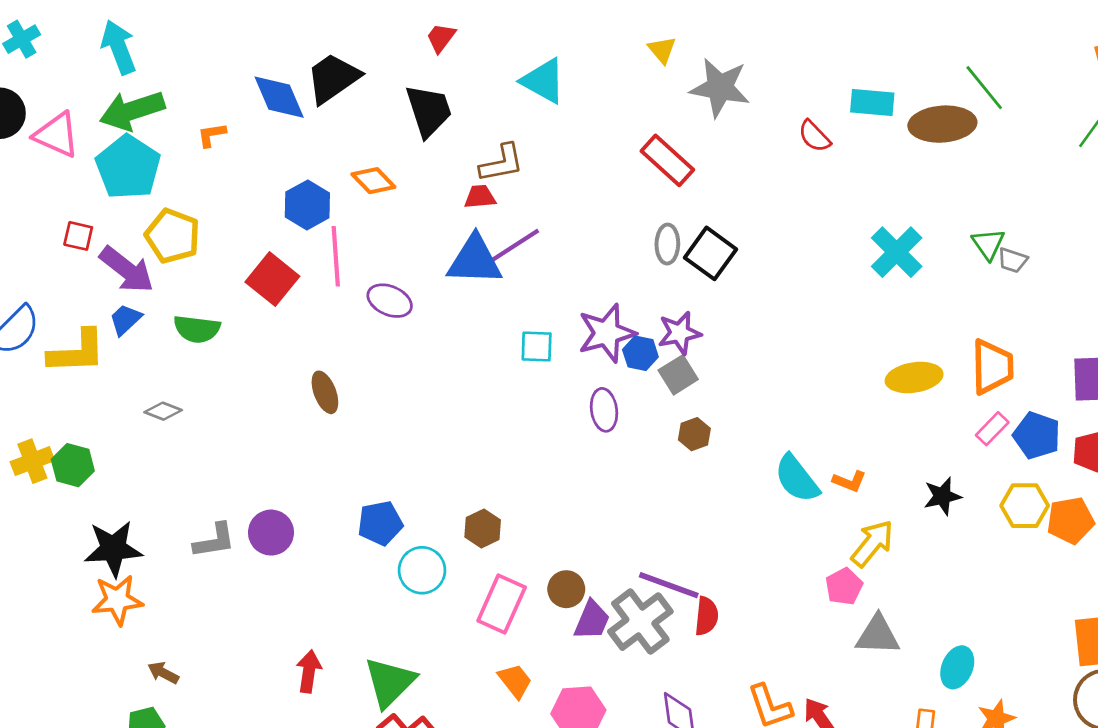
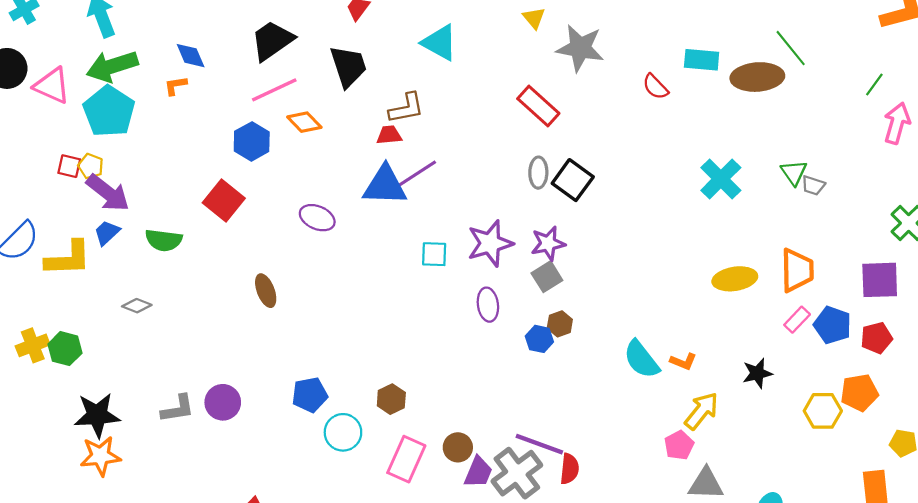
blue diamond: (279, 97) -> (191, 56), moved, size x0.7
yellow pentagon: (173, 236) -> (91, 166), moved, size x0.6
pink line: (336, 256) -> (274, 90), moved, turned 69
blue hexagon: (640, 353) -> (539, 339), moved
yellow hexagon: (1025, 506) -> (823, 411), moved

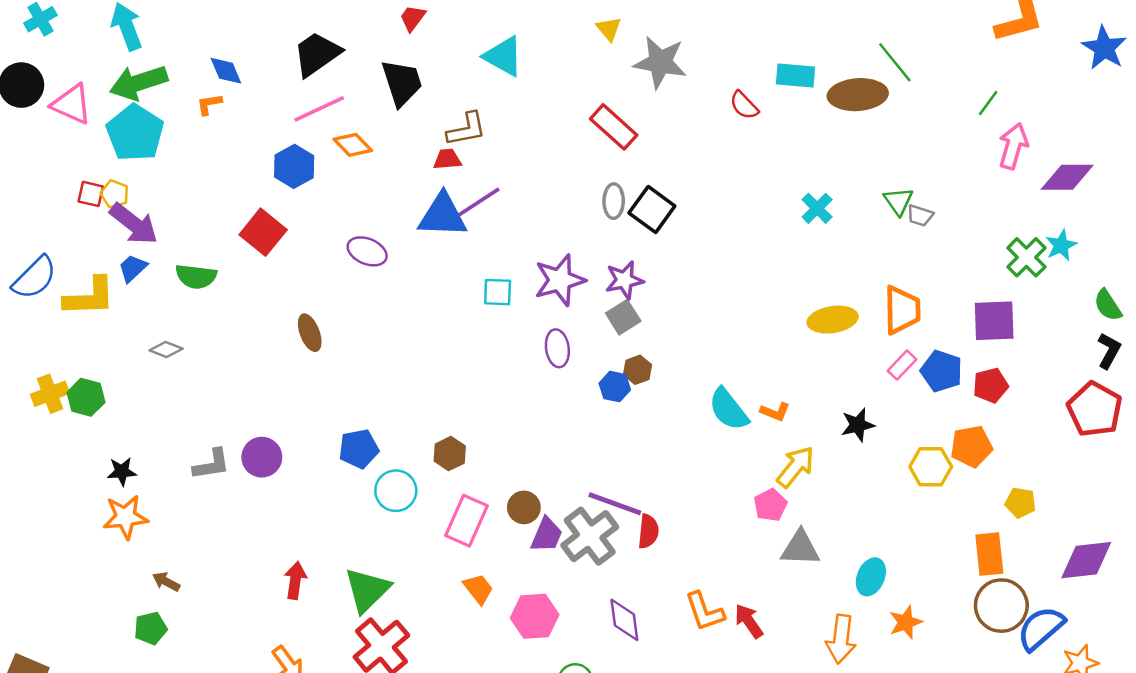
cyan cross: (721, 179) -> (817, 208), size x0.7
black star: (97, 415) -> (122, 472), size x0.6

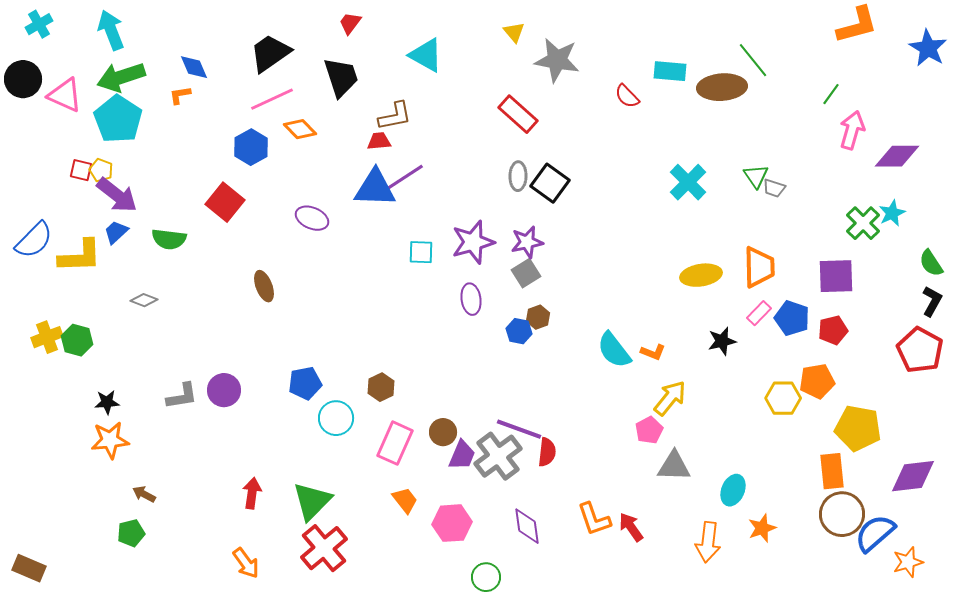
cyan cross: (817, 208) -> (688, 182), size x1.4
black star: (858, 425) -> (722, 341), moved
yellow pentagon: (1020, 503) -> (858, 428), size x1.8

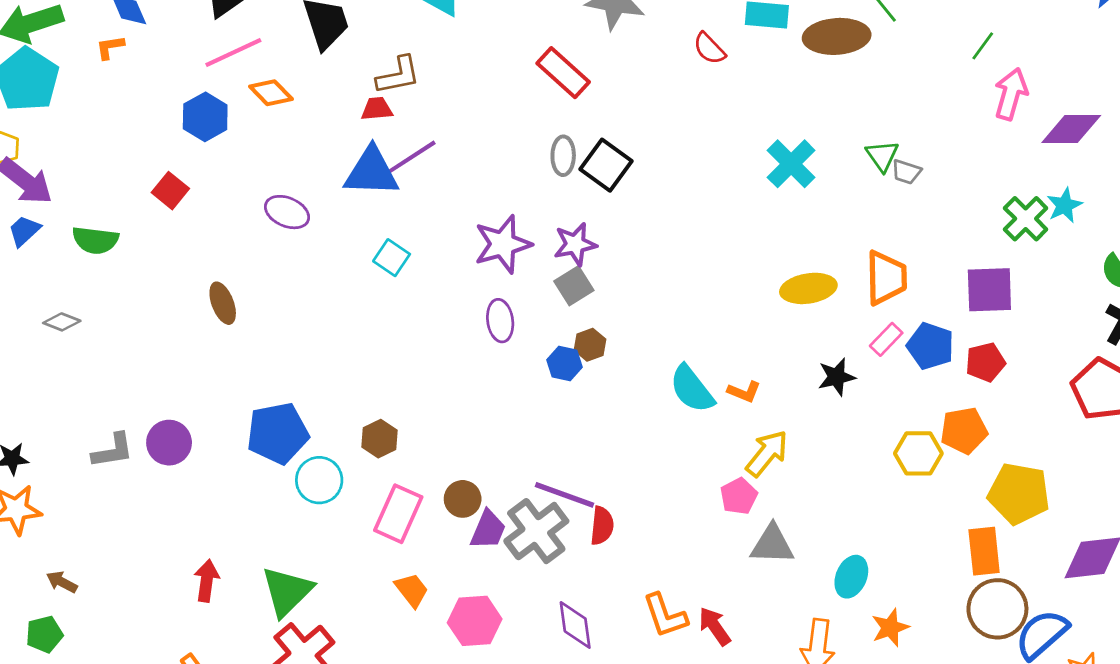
red square: (225, 202) -> (170, 191), size x0.7
cyan square: (421, 252) -> (392, 258), moved, turned 32
blue pentagon: (305, 383) -> (278, 433), size x1.4

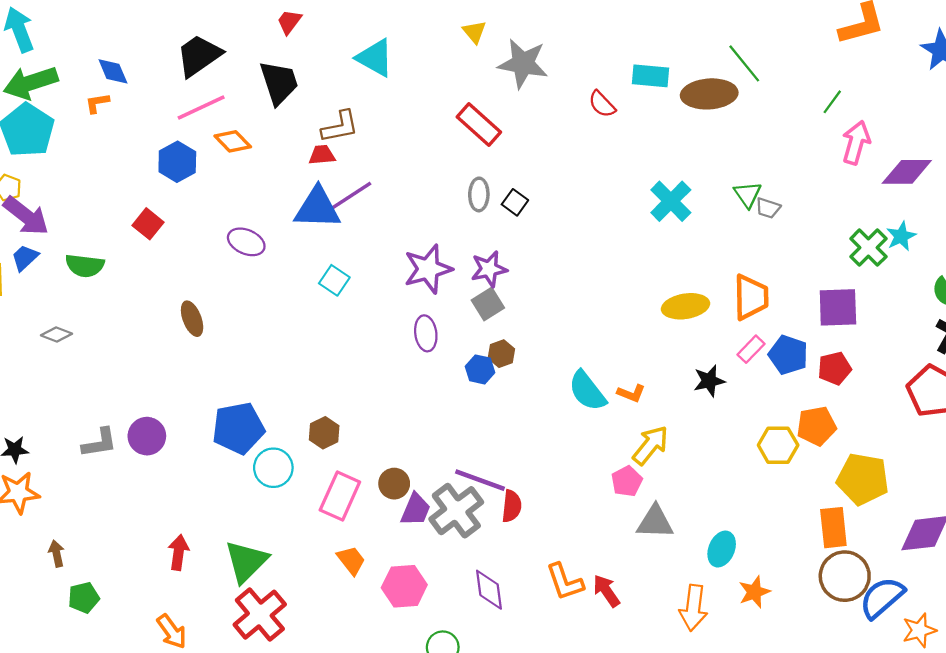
black square: (606, 165) -> (515, 202), size x0.6
brown arrow: (62, 582) -> (57, 554), turned 50
green pentagon: (44, 634) -> (84, 598), moved

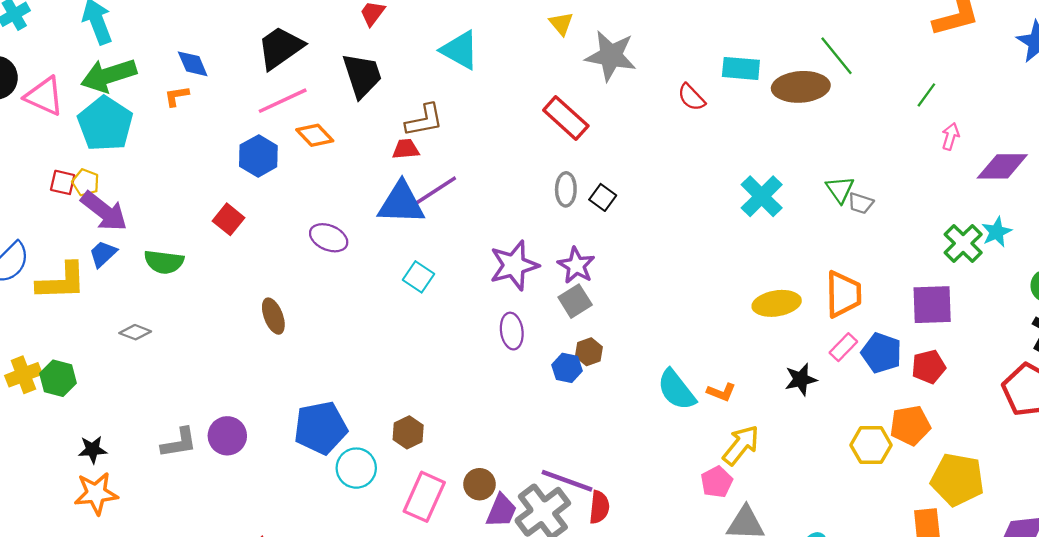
pink arrow: (856, 143) -> (950, 136), size x0.6
purple star: (489, 269) -> (576, 265), turned -30

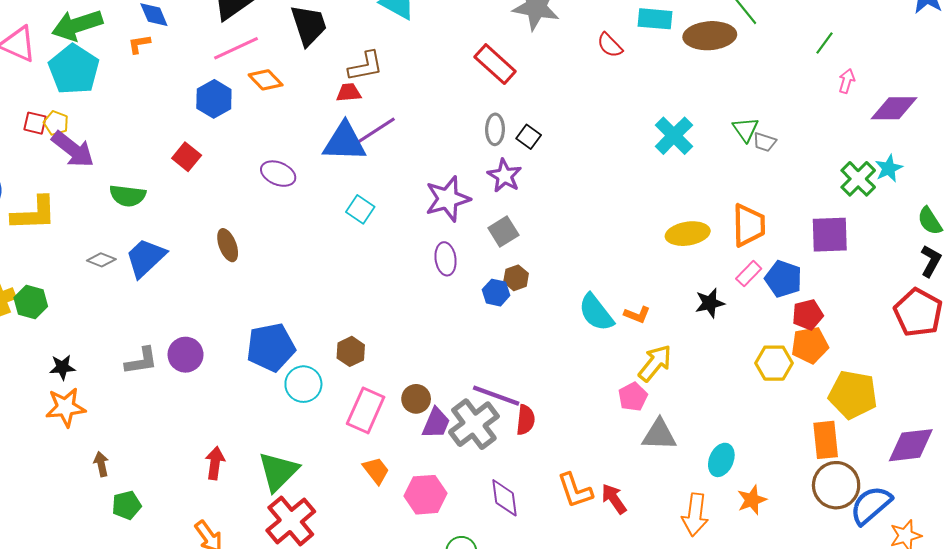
blue trapezoid: (103, 254) -> (146, 258), moved, size x1.6
purple star: (576, 265) -> (504, 176), moved
red pentagon: (929, 367) -> (808, 315), moved

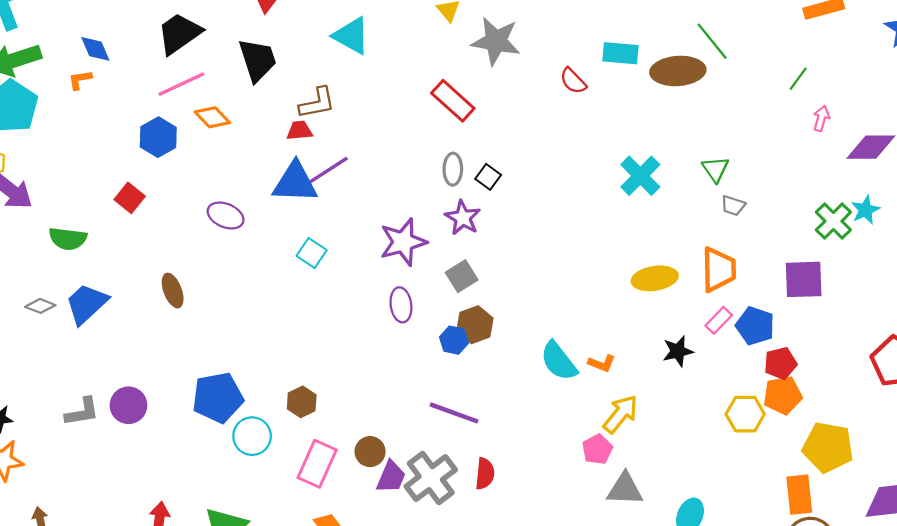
gray trapezoid: (765, 142) -> (733, 206), moved
brown hexagon: (516, 278) -> (475, 325), size x1.4
purple line: (496, 396) -> (454, 413), moved

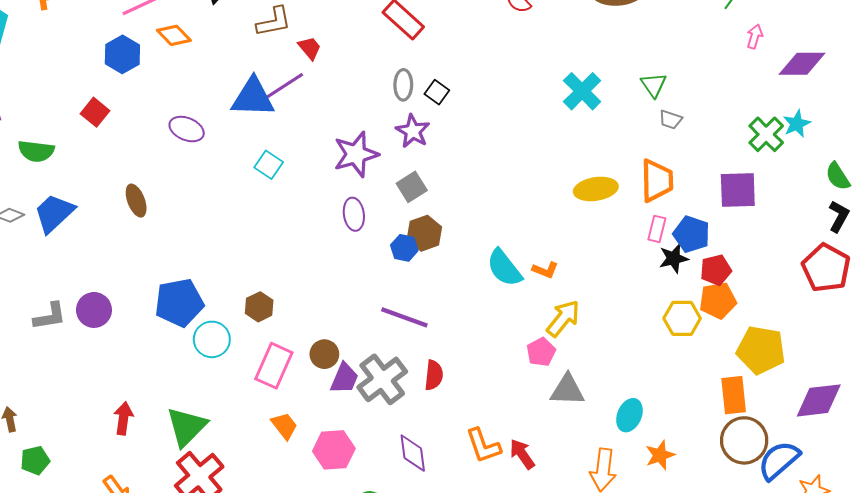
red trapezoid: (299, 131) -> (310, 48), moved, turned 55
pink rectangle: (719, 320) -> (657, 229), turned -30
black star: (678, 351) -> (674, 258), moved

